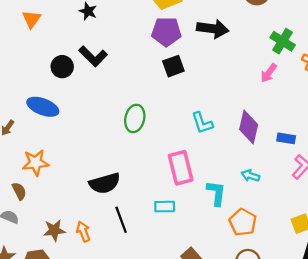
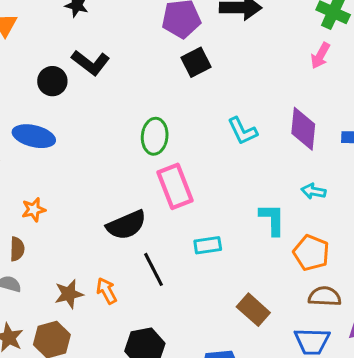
orange star: (36, 163) -> (34, 210), size x0.7
pink rectangle: (181, 168) -> (175, 186), moved
brown semicircle: (19, 191) -> (17, 249), turned 36

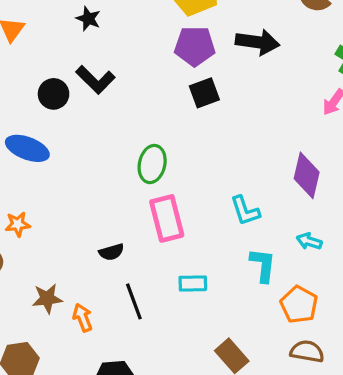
cyan L-shape: (242, 131) -> (245, 211), moved
black semicircle: (126, 225) -> (111, 252), size x0.6
brown star: (69, 294) -> (47, 299), moved

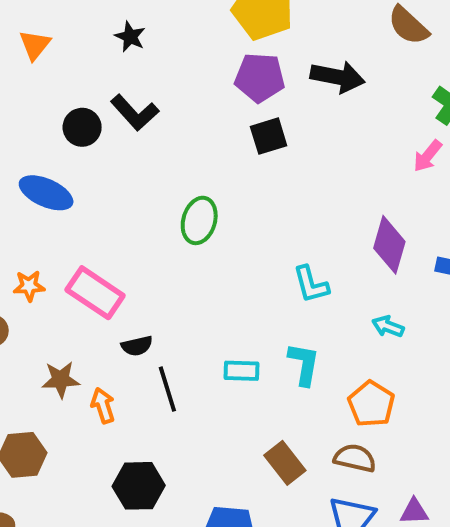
pink rectangle: (167, 218) -> (95, 293), moved, turned -45
black semicircle: (111, 252) -> (137, 346), moved
cyan L-shape: (263, 265) -> (304, 364), moved
brown semicircle: (307, 351) -> (355, 458), moved

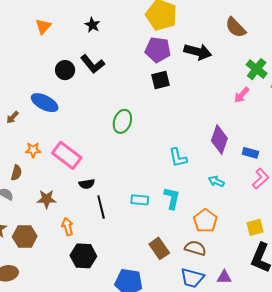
orange arrow: (103, 406) -> (68, 227), moved

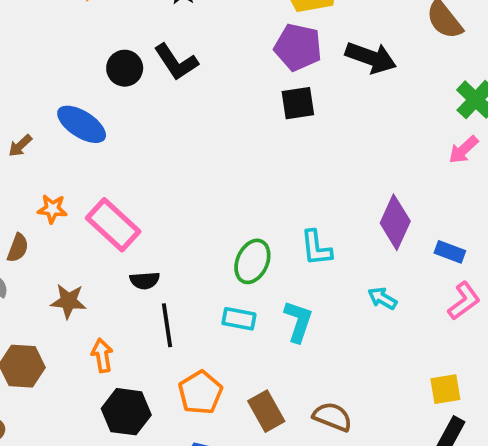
pink arrow: (242, 95) -> (463, 150), moved
green ellipse: (122, 121) -> (252, 261), moved
orange pentagon: (205, 221) -> (200, 393), moved

